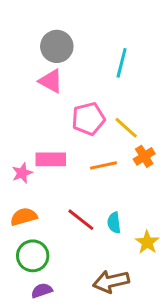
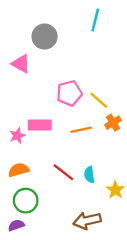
cyan line: (122, 63) -> (95, 20), moved
pink triangle: (51, 81) -> (21, 64), moved
purple semicircle: (42, 291) -> (16, 225), moved

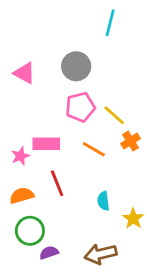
gray circle: (45, 37) -> (76, 66), moved
orange line: (81, 130) -> (94, 149), turned 42
red line: (63, 172) -> (57, 183), moved, turned 30
purple semicircle: (16, 225) -> (49, 253), moved

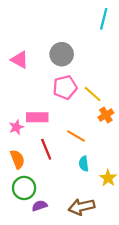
cyan line: (110, 23) -> (104, 19), moved
orange line: (94, 149) -> (76, 136), moved
orange semicircle: (22, 195) -> (17, 159), turned 84

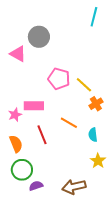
gray circle: (62, 54) -> (39, 37), moved
pink pentagon: (65, 87) -> (59, 79), turned 30
cyan semicircle: (84, 164) -> (93, 135), moved

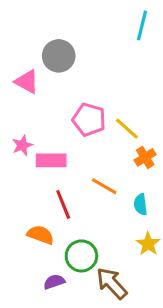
pink star: (15, 115) -> (22, 145), moved
orange semicircle: (16, 144) -> (40, 235), moved, turned -48
green circle: (22, 170) -> (81, 256), moved
brown arrow: (74, 187) -> (112, 283), turned 60

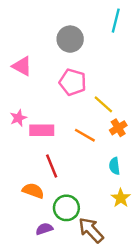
gray circle: (59, 56) -> (70, 39), moved
pink pentagon: (89, 120) -> (73, 82), moved
orange line: (104, 186) -> (85, 135), moved

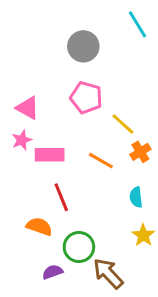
cyan line: (116, 21) -> (138, 24), turned -45
pink triangle: (22, 66) -> (28, 108), moved

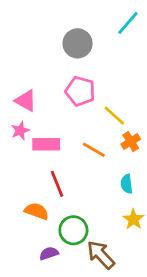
cyan line: (138, 24) -> (128, 23), turned 72

